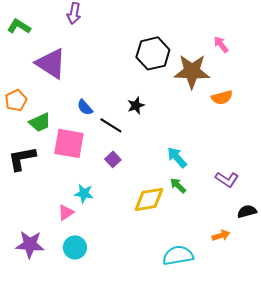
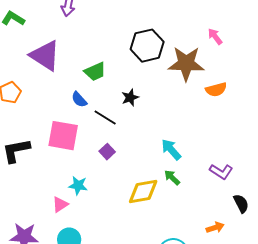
green trapezoid: (40, 122) -> (95, 72), moved
black semicircle: (247, 211) -> (241, 204), turned 78

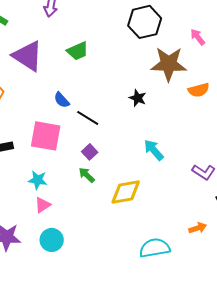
black hexagon: (147, 46) -> (145, 22), moved
green trapezoid: (95, 72) -> (78, 51), moved
black star: (130, 98) -> (138, 98), moved, turned -30
green arrow: (172, 178) -> (87, 175), moved
cyan star: (78, 186) -> (38, 180), moved

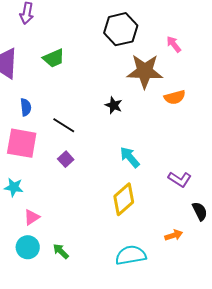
blue semicircle: (62, 100) -> (26, 107), moved, turned -144
green arrow: (87, 175) -> (61, 251), moved
yellow diamond: (126, 192) -> (124, 199), moved, turned -32
pink triangle: (43, 205) -> (32, 217), moved

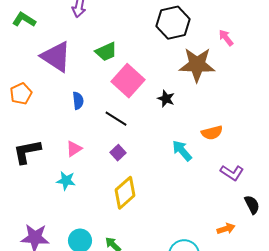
orange semicircle: (175, 97) -> (212, 133), moved
pink square: (22, 143) -> (128, 81), moved, turned 32
yellow diamond: (124, 199) -> (125, 193), moved
pink triangle: (32, 217) -> (74, 149), moved

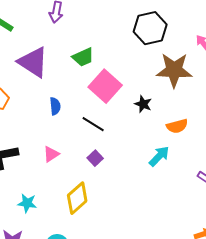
orange semicircle: (212, 133) -> (177, 126), moved
cyan arrow: (182, 151) -> (159, 156), turned 85
cyan star: (66, 181) -> (27, 203), moved
yellow diamond: (125, 193) -> (77, 198), moved

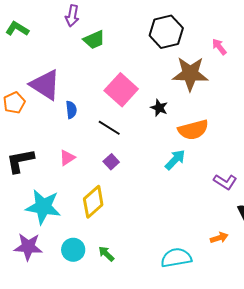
green trapezoid: (83, 57) -> (94, 40), moved
purple triangle: (33, 62) -> (45, 85), moved
orange semicircle: (177, 126) -> (193, 130), size x1.4
cyan star: (27, 203) -> (43, 207), size x1.8

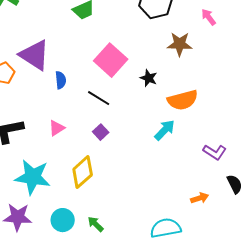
brown star: (190, 74) -> (180, 44), size x0.7
orange arrow: (219, 238) -> (200, 198), moved

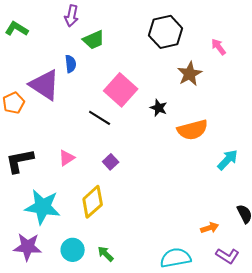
brown star: (180, 44) -> (190, 74), turned -30
blue semicircle: (61, 80) -> (71, 64), moved
black line: (99, 98) -> (100, 118), moved
cyan arrow: (165, 130) -> (228, 160), moved
purple L-shape: (215, 152) -> (228, 256), moved

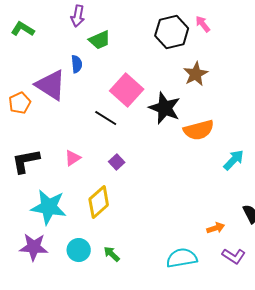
pink arrow: (219, 47) -> (203, 24), moved
black star: (159, 108) -> (165, 108), size x1.8

